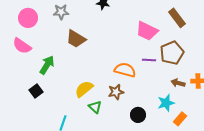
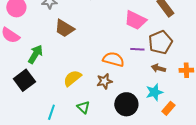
brown arrow: (178, 83) -> (158, 68), moved
black square: (36, 91) -> (24, 80), size x1.5
green triangle: (95, 107) -> (83, 107), moved
black circle: (138, 115) -> (126, 104), size x1.5

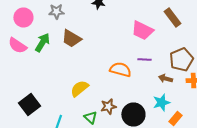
brown pentagon: (160, 42) -> (181, 60), moved
green arrow: (35, 54) -> (42, 42), moved
black square: (24, 80) -> (29, 104), moved
brown star: (104, 81) -> (108, 106), moved

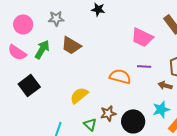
black square: (29, 104) -> (29, 85), moved

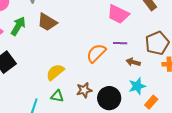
orange semicircle: (120, 76) -> (96, 53), turned -60
brown arrow: (165, 85) -> (133, 62), moved
green triangle: (90, 124) -> (57, 96), moved, turned -32

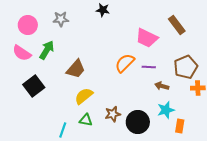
brown trapezoid: (47, 22) -> (76, 69), moved, turned -80
orange semicircle: (96, 53) -> (125, 63), moved
orange rectangle: (151, 102) -> (180, 126), turned -32

